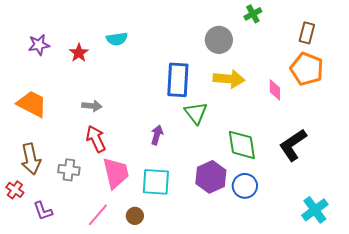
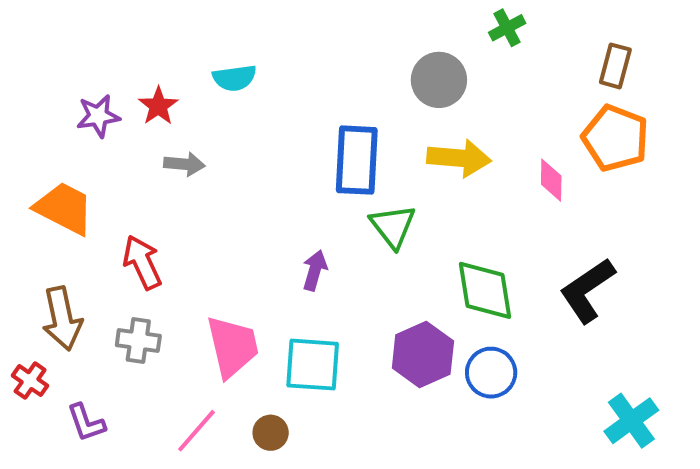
purple star: (39, 45) -> (98, 116), moved
gray arrow: (92, 106) -> (184, 164), moved
red arrow: (96, 139) -> (142, 262), moved

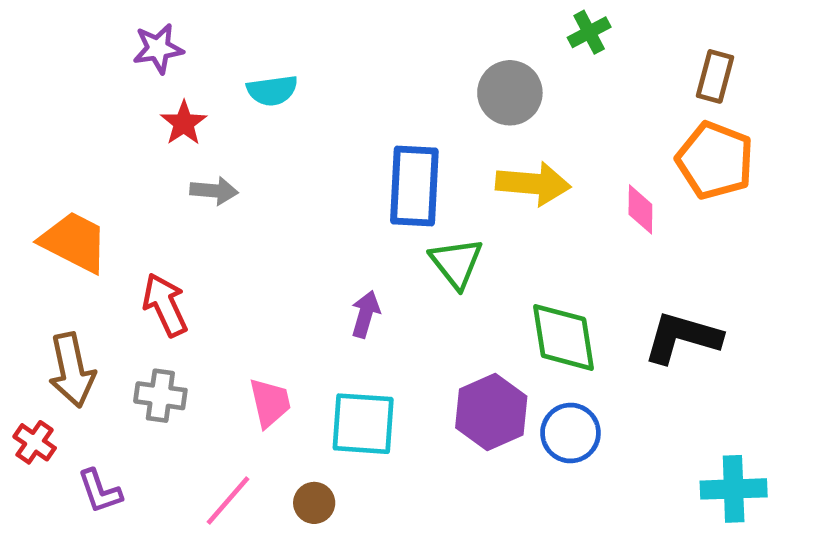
purple star: (98, 116) -> (158, 49), moved
black L-shape: (587, 290) -> (682, 337), turned 50
pink trapezoid: (233, 347) -> (270, 403), size x0.7
cyan cross: (631, 421) -> (734, 489), turned 34

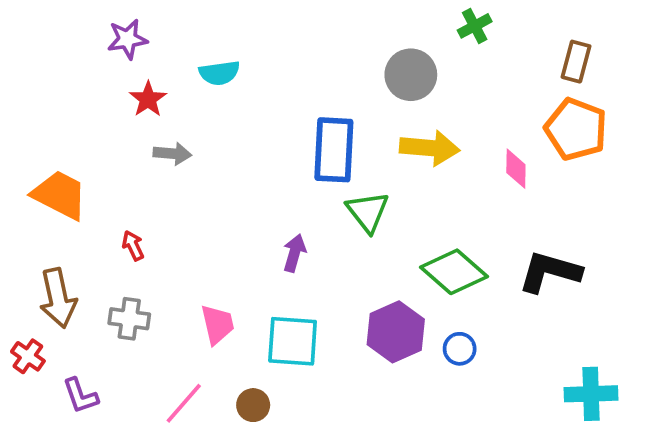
red arrow: (165, 305) -> (133, 246), size x0.6
green diamond: (564, 337) -> (454, 272), turned -40
blue circle: (570, 433) -> (460, 349), size x0.7

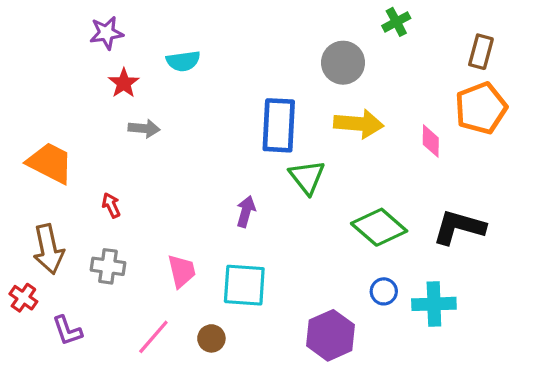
orange pentagon: (576, 129) -> (481, 108), turned 30
purple hexagon: (396, 332) -> (331, 335), moved
cyan cross: (591, 394) -> (434, 304), moved

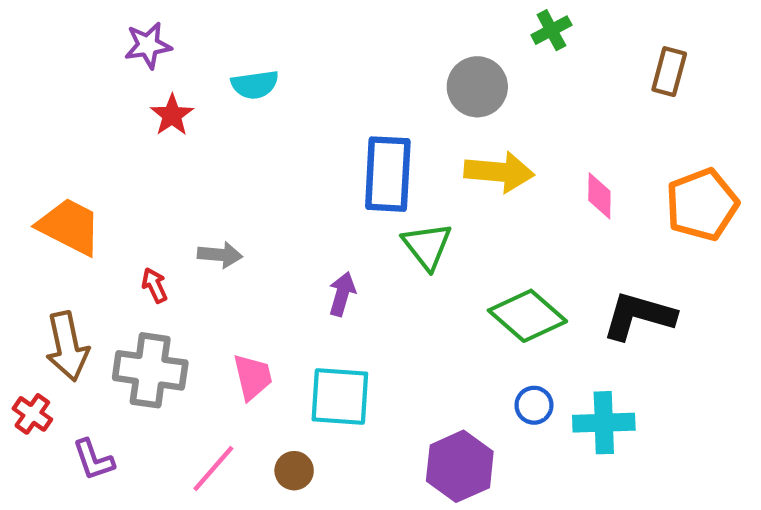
orange pentagon: (481, 108) -> (702, 205), moved
gray arrow: (144, 128) -> (220, 255), moved
gray cross: (108, 266) -> (150, 370), size x1.5

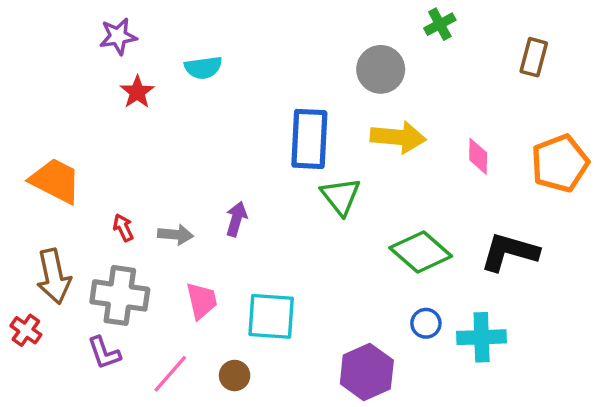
gray arrow: (220, 255) -> (175, 235), moved
purple arrow: (342, 294) -> (236, 219), moved
purple L-shape: (93, 460) -> (104, 353), moved

